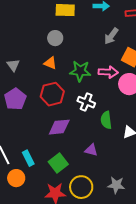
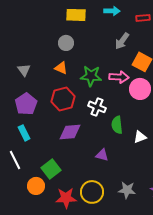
cyan rectangle: (28, 158) -> (24, 133), moved
green square: (58, 163) -> (51, 169), moved
orange circle: (16, 178) -> (36, 186), moved

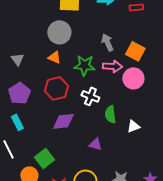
gray arrow: (122, 41) -> (107, 42), moved, turned 120
gray circle: (66, 43) -> (59, 32), size x1.5

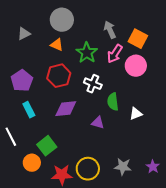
gray triangle: (17, 59) -> (24, 34), moved, turned 40
green star: (84, 65) -> (87, 53), turned 30
pink arrow: (112, 66) -> (115, 54), turned 120
cyan rectangle: (17, 122) -> (29, 110), moved
purple triangle: (95, 144) -> (98, 123), moved

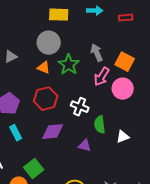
green star: (87, 53) -> (69, 65), moved

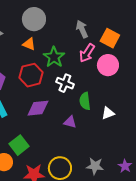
green star: (69, 65) -> (54, 57), moved

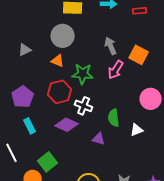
green star: (54, 57) -> (83, 74), turned -30
pink circle: (108, 65) -> (151, 99), moved
white cross: (65, 83) -> (84, 106), moved
purple diamond: (38, 108) -> (67, 125), turned 30

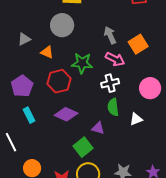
orange square: (139, 55) -> (138, 44), turned 30
orange triangle: (58, 61) -> (47, 52), moved
pink arrow: (116, 70) -> (115, 59), turned -96
white cross: (84, 106) -> (110, 83), moved, turned -36
green square: (48, 162) -> (83, 147), moved

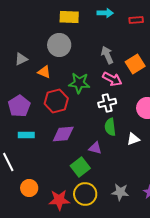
purple diamond: (66, 114) -> (63, 134), turned -30
cyan rectangle: (29, 115) -> (26, 135), turned -63

